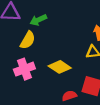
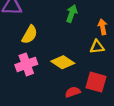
green arrow: (38, 20) -> (72, 14), moved, turned 133

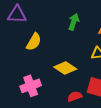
pink cross: (26, 64) -> (31, 86), moved

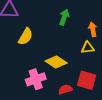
pink cross: (31, 86) -> (36, 79), moved

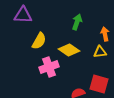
yellow diamond: (56, 62) -> (69, 50), moved
pink cross: (36, 79) -> (49, 67), moved

